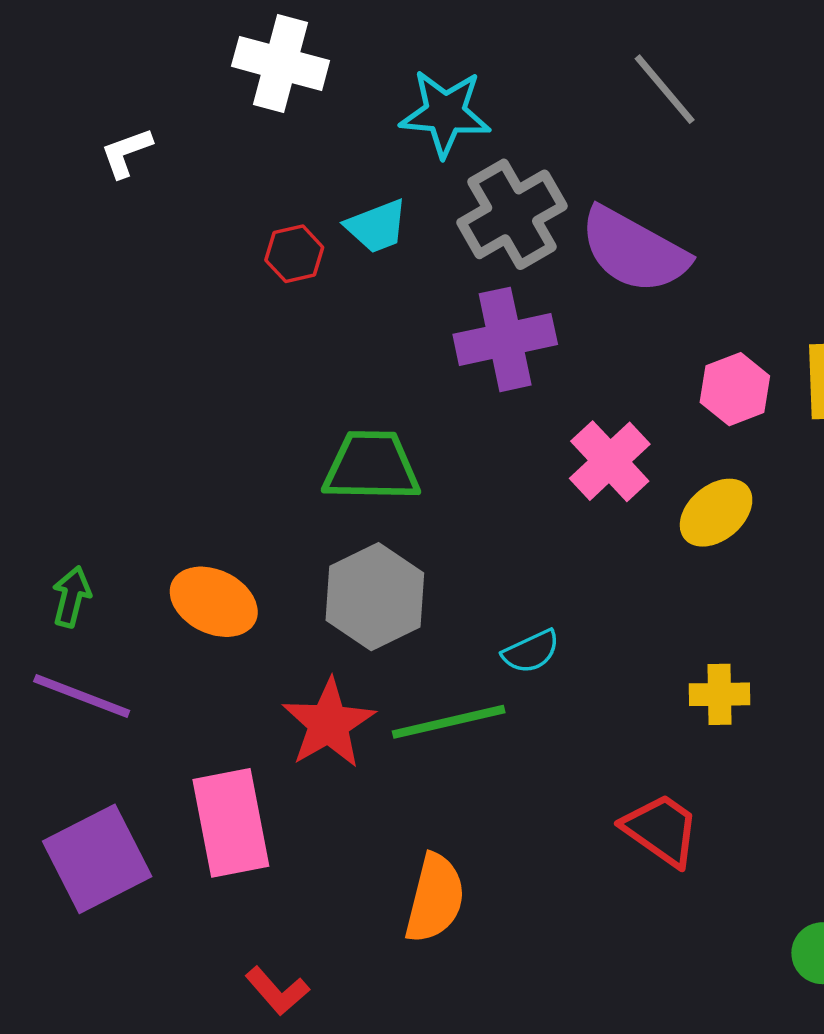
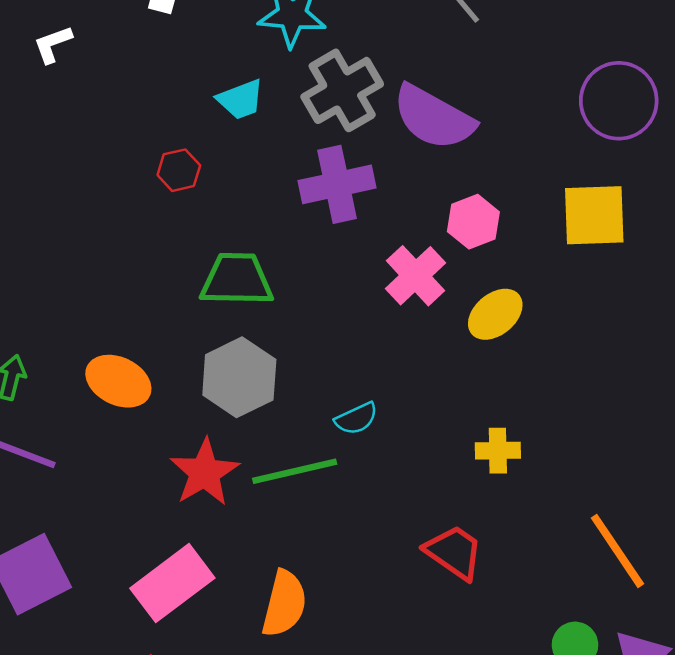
red hexagon: (294, 254) -> (179, 170), moved
pink hexagon: (735, 389) -> (473, 222), moved
pink rectangle: (231, 823) -> (172, 583), moved, turned 64

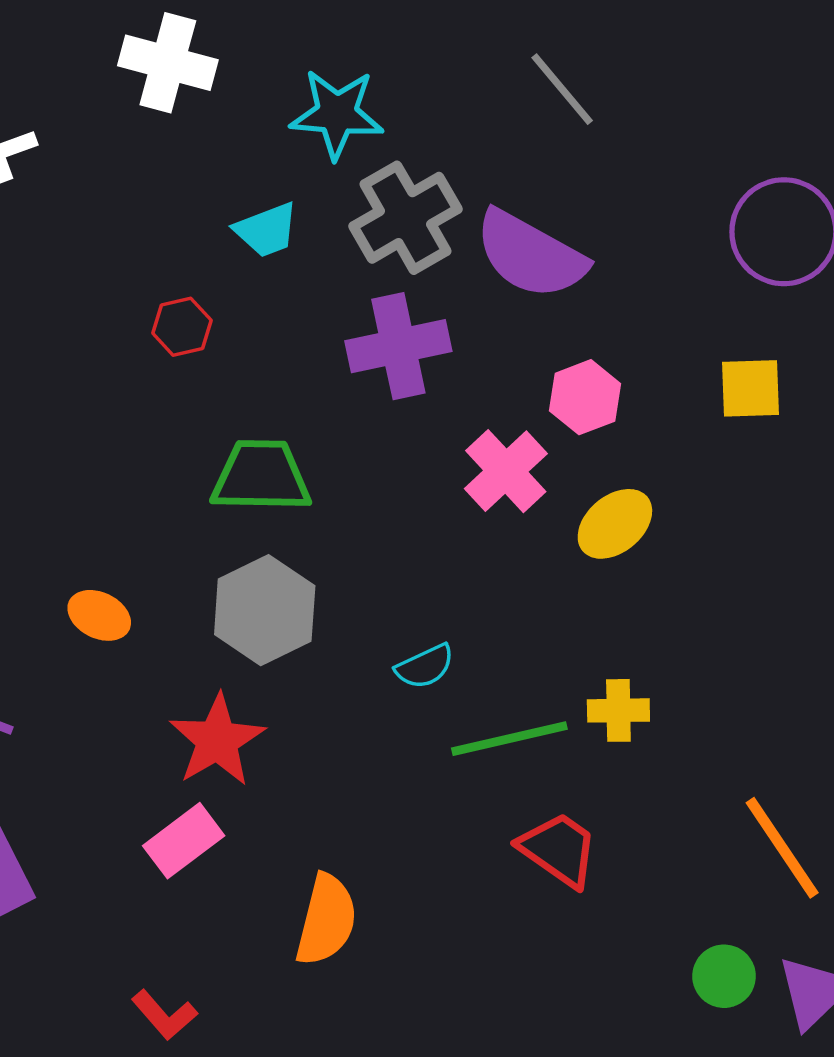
yellow square: (594, 215) -> (750, 388), size x0.7
orange ellipse: (118, 381) -> (99, 615), size x0.7
green line: (295, 471) -> (509, 739), moved
pink rectangle: (172, 583) -> (184, 841), moved, size x0.7

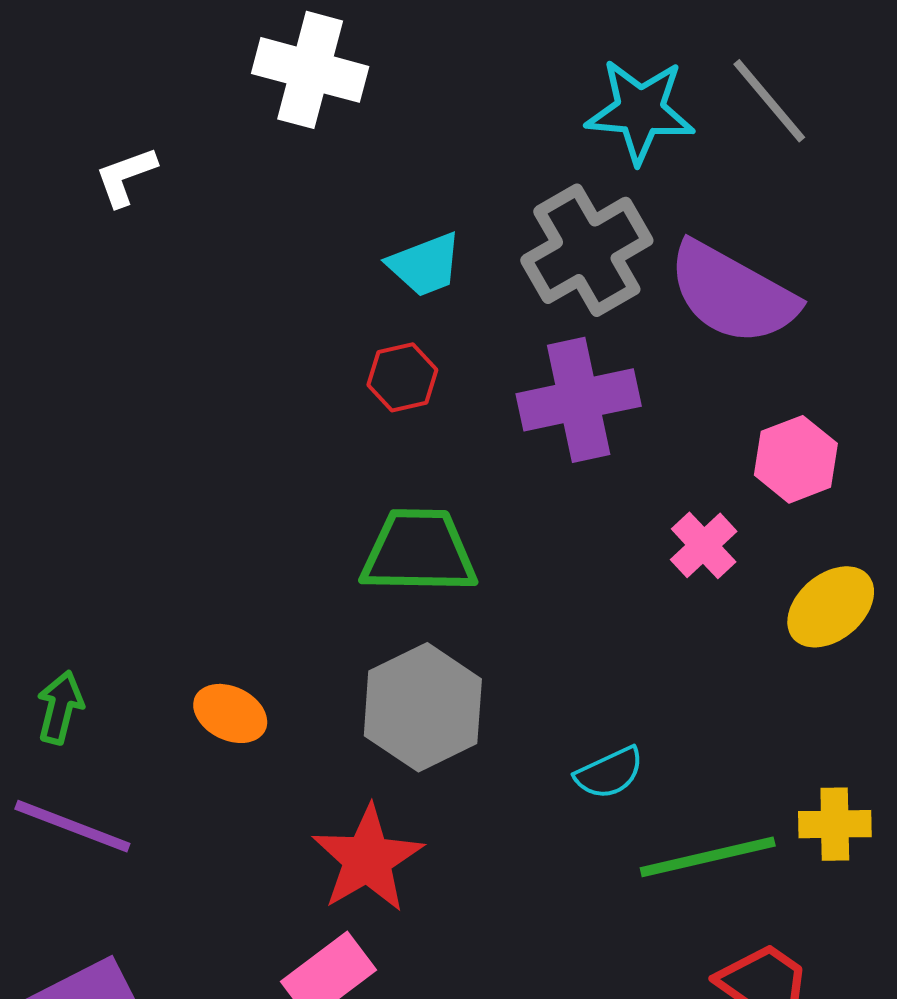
cyan star: (337, 114) -> (640, 111), moved
red hexagon: (182, 327) -> (402, 377), moved
pink cross: (506, 471) -> (704, 545), size x0.7

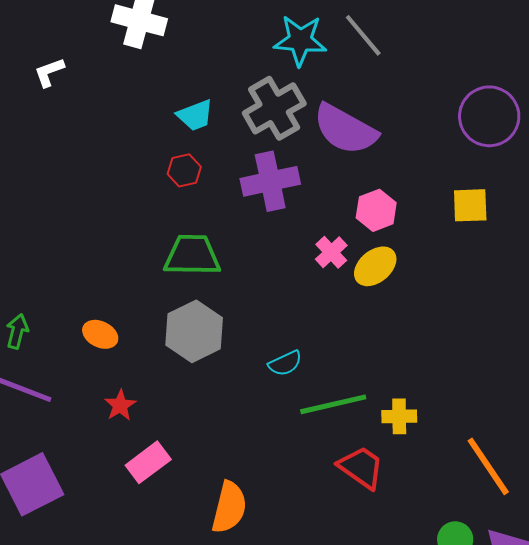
yellow ellipse: (831, 607) -> (375, 266), moved
yellow cross: (835, 824) -> (399, 416), moved
red star: (368, 859) -> (120, 405), moved, size x0.6

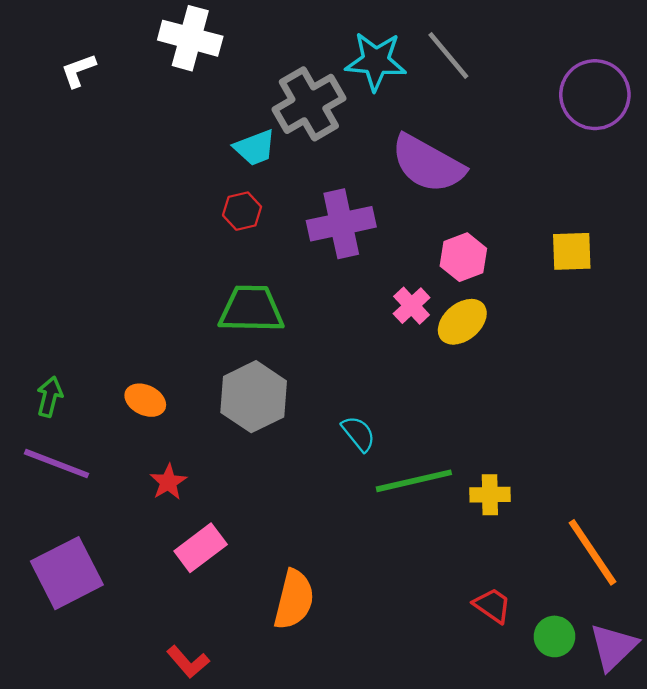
white L-shape: (49, 72) -> (78, 70), moved
gray cross: (274, 108) -> (309, 104), moved
purple circle: (489, 116) -> (595, 95), moved
cyan semicircle: (285, 363) -> (359, 434), turned -104
red trapezoid: (361, 467) -> (492, 605), moved, size x0.7

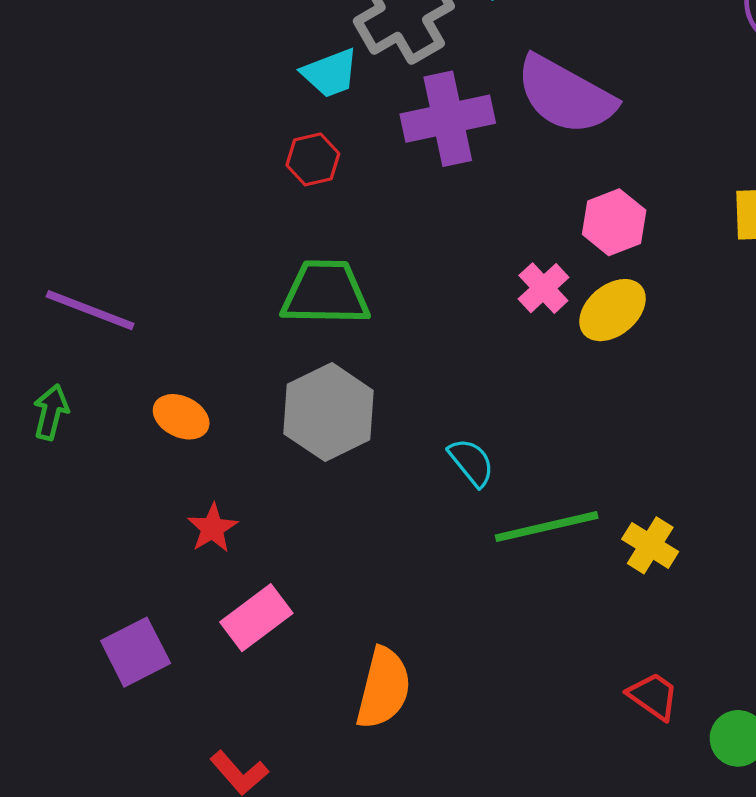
purple cross: (341, 224) -> (448, 119), moved
purple line: (56, 464) -> (90, 310), moved
yellow cross: (490, 495) -> (650, 545), turned 33
purple square: (67, 573) -> (136, 652), moved, size x0.7

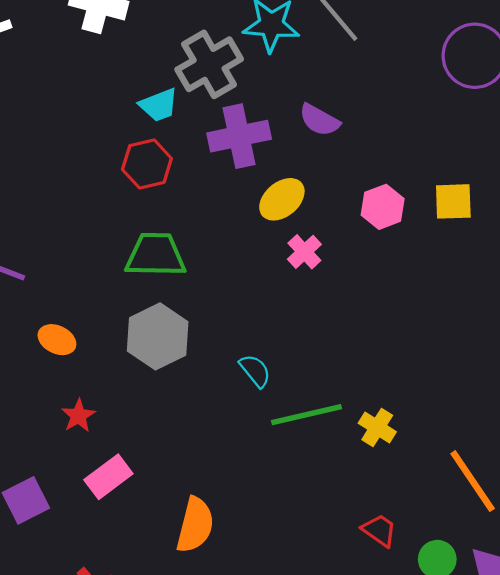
purple semicircle: (565, 95) -> (319, 120), size x0.6
red hexagon: (313, 159) -> (147, 164), size x1.4
pink hexagon: (614, 222) -> (383, 207), moved
yellow ellipse: (613, 310) -> (282, 199), moved

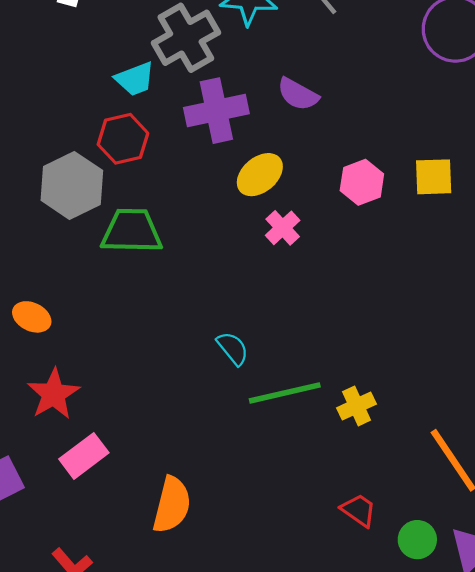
gray hexagon: (158, 336) -> (72, 185), moved
red star: (78, 416) -> (53, 394), size x1.5
yellow cross: (377, 427) -> (357, 406), turned 33

